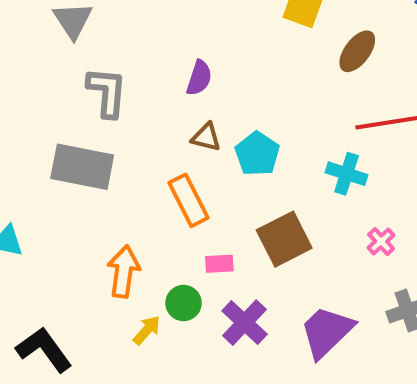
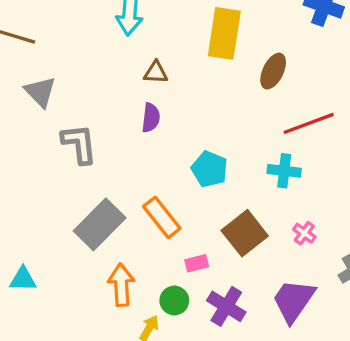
brown triangle: (206, 137) -> (156, 72), moved
gray rectangle: (82, 167) -> (100, 224), moved, turned -45
pink cross: (381, 241) -> (304, 233), moved

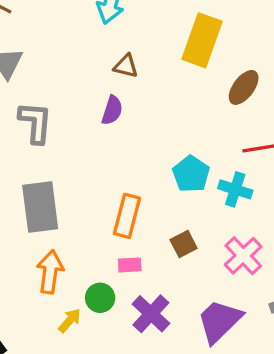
cyan pentagon: (209, 169) -> (191, 174), moved
orange rectangle: (162, 217) -> (127, 216), moved, turned 42
gray rectangle: (100, 224) -> (40, 207), turned -63
brown square: (245, 233) -> (184, 244), size x0.6
pink cross: (304, 233) -> (243, 256), size x1.6

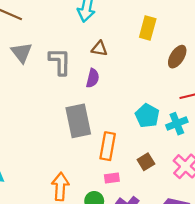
yellow rectangle: (202, 40) -> (148, 28), size x0.7
gray L-shape: (35, 122) -> (60, 62), moved
cyan cross: (235, 189) -> (177, 124), turned -35
gray rectangle: (40, 207) -> (78, 121), moved

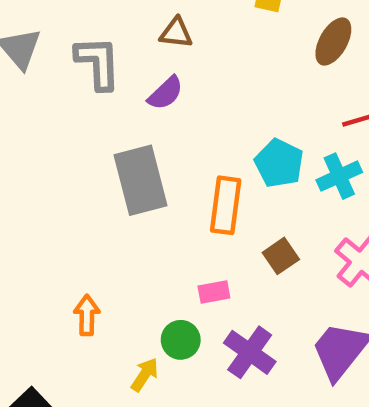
purple semicircle: (93, 78) -> (165, 93), turned 36
orange rectangle: (108, 146) -> (226, 205), moved
orange arrow: (60, 187) -> (87, 315), moved, size x0.7

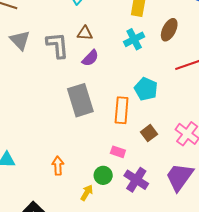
brown triangle: (176, 33) -> (85, 33), moved
cyan cross: (339, 176) -> (134, 39), moved
pink rectangle: (214, 292) -> (118, 152), turned 32

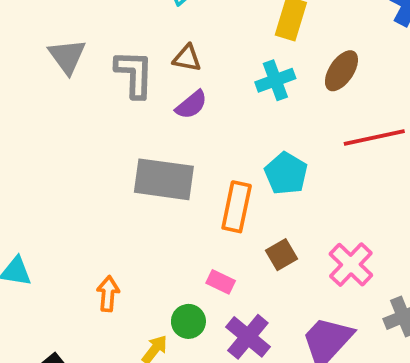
gray rectangle: (80, 100) -> (164, 179), turned -72

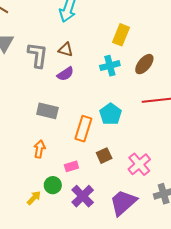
gray rectangle: (164, 179) -> (47, 111), size x0.7
pink rectangle: (221, 282) -> (71, 166), turned -48
orange arrow: (108, 294) -> (39, 149), moved

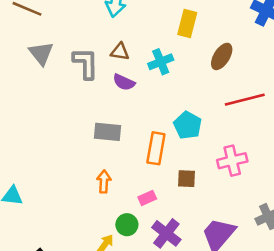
cyan cross: (110, 66) -> (161, 62), moved
purple semicircle: (65, 74) -> (124, 82), turned 66
brown square: (104, 156) -> (187, 179), turned 35
pink cross: (139, 164) -> (232, 161), moved, turned 35

